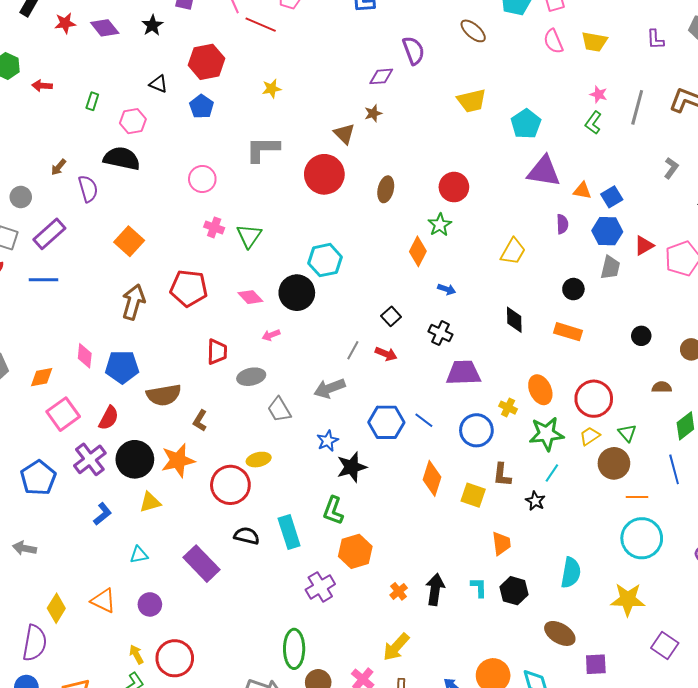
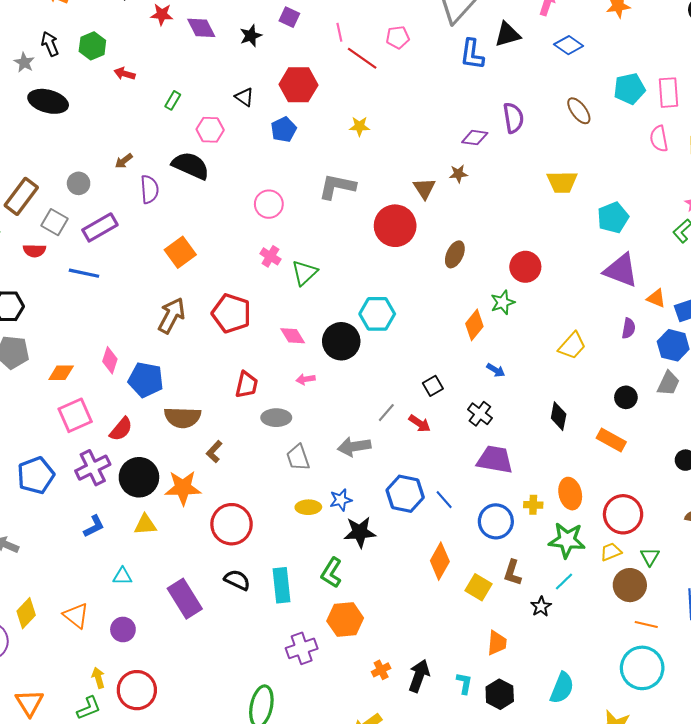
yellow cross: (508, 408) -> (533, 505), turned -36
yellow ellipse: (259, 460) -> (308, 507), moved

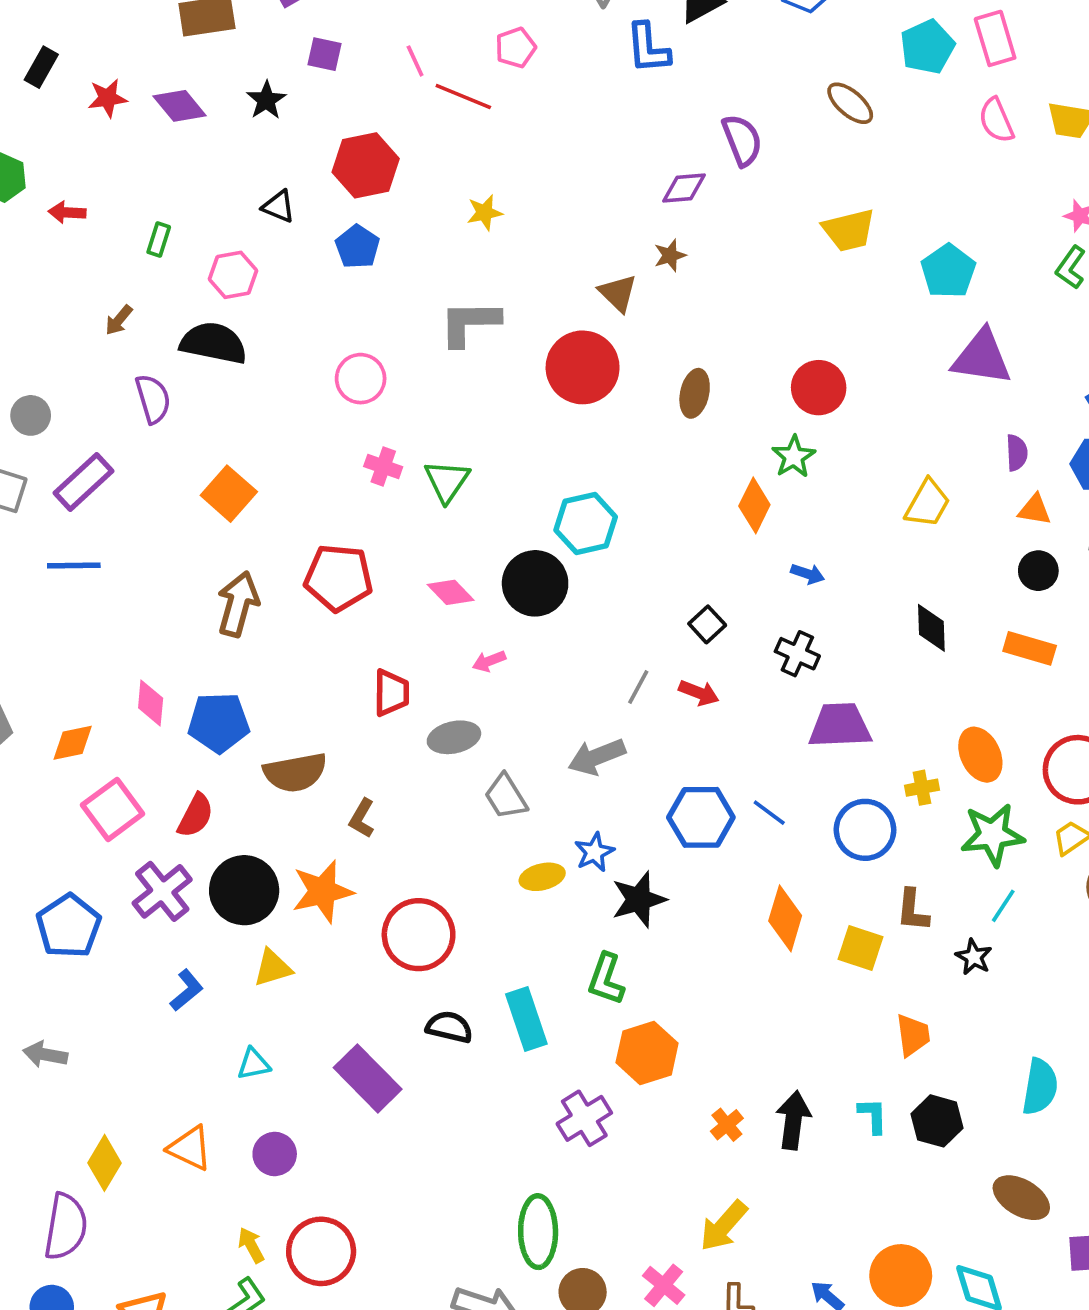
brown arrow: (124, 161) -> (119, 320), moved
orange triangle: (656, 298) -> (1035, 510), moved

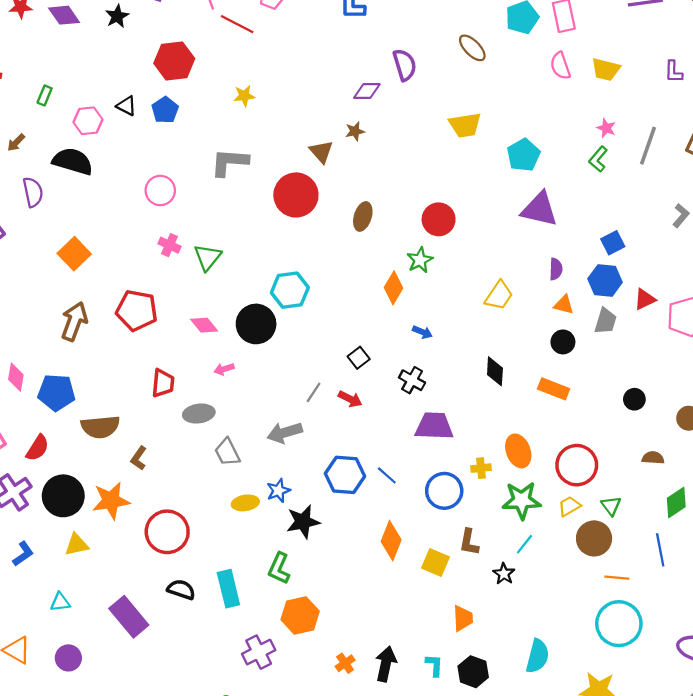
black triangle: (279, 206) -> (126, 106), moved

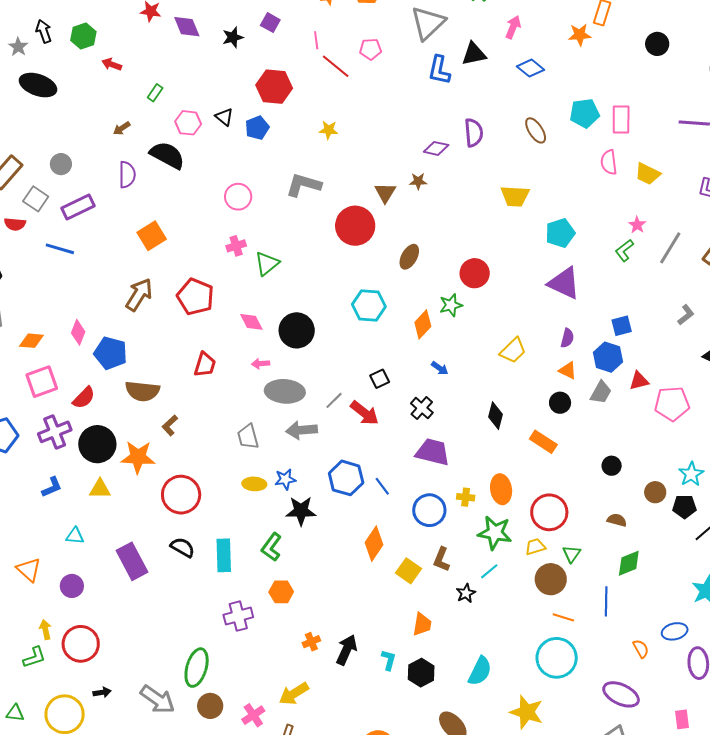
pink cross: (170, 245) -> (236, 246), turned 36
cyan hexagon: (290, 290) -> (369, 305), moved
red arrow: (350, 399) -> (365, 413), size x1.4
gray ellipse: (199, 414) -> (285, 391), moved, size x1.4
orange hexagon: (300, 615) -> (281, 592), size x0.7

